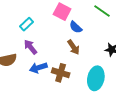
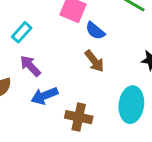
brown cross: (61, 73) -> (79, 117), moved

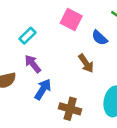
blue semicircle: (95, 31) -> (100, 38), moved
blue arrow: (44, 96) -> (43, 89), turned 140

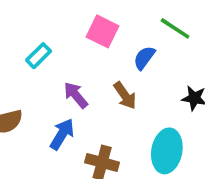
blue semicircle: (100, 38) -> (144, 58), turned 84
purple arrow: (33, 64) -> (76, 95), moved

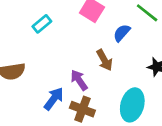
purple arrow: (76, 95) -> (79, 80), moved
blue arrow: (62, 134) -> (54, 99), moved

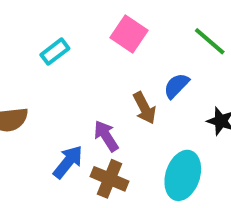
blue semicircle: (122, 33) -> (176, 86), moved

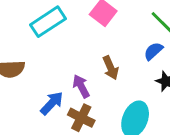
cyan rectangle: (55, 52) -> (48, 22), size x1.6
blue semicircle: (176, 86) -> (153, 51), moved

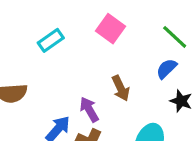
cyan rectangle: (48, 22) -> (51, 40), size x0.7

